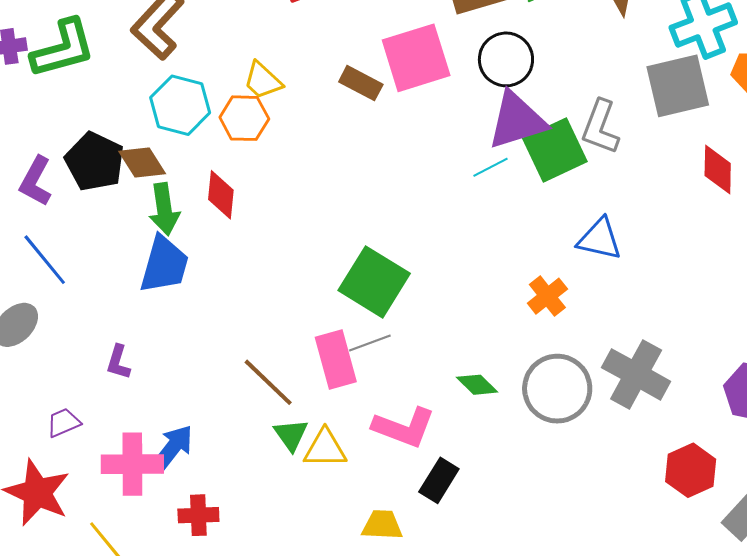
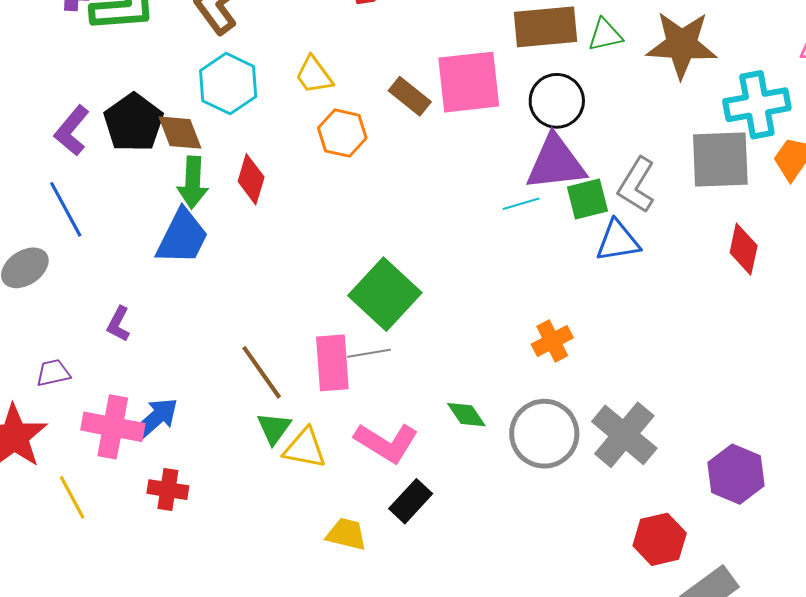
orange hexagon: (244, 118) -> (342, 133), moved
green square: (555, 150) -> (587, 199), size x0.7
blue triangle: (600, 239) -> (618, 241), moved, turned -33

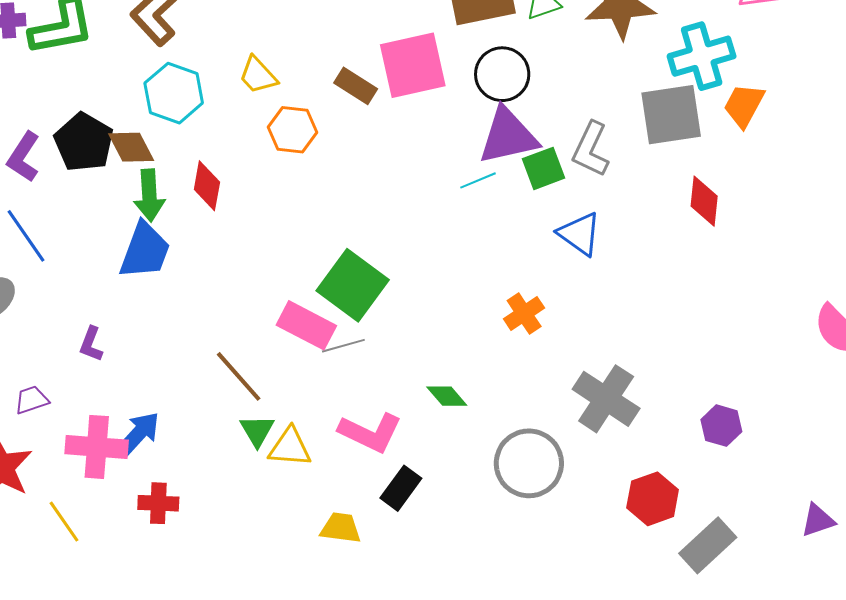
blue triangle: (618, 241) -> (580, 234), moved, turned 51
pink rectangle: (332, 363) -> (306, 325), moved, turned -52
gray circle: (544, 434) -> (529, 463), moved
purple hexagon: (736, 474) -> (721, 426), size x0.7

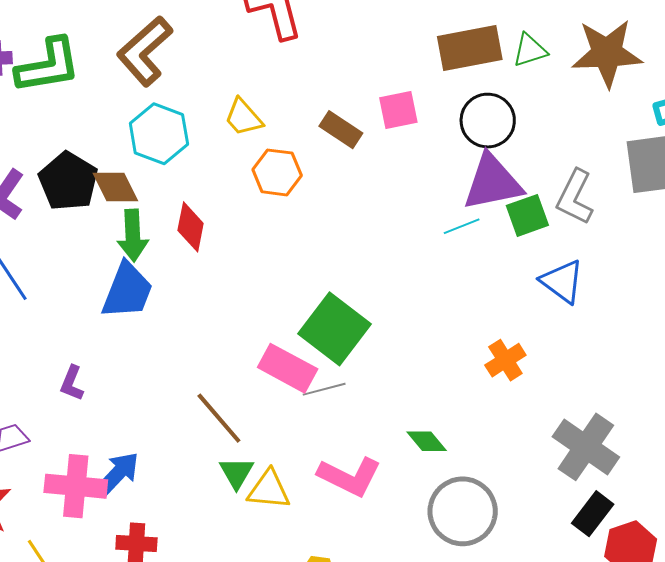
pink square: (413, 65) -> (398, 110), size x0.6
gray circle: (529, 463) -> (463, 511), moved
black rectangle: (401, 488) -> (593, 514), moved

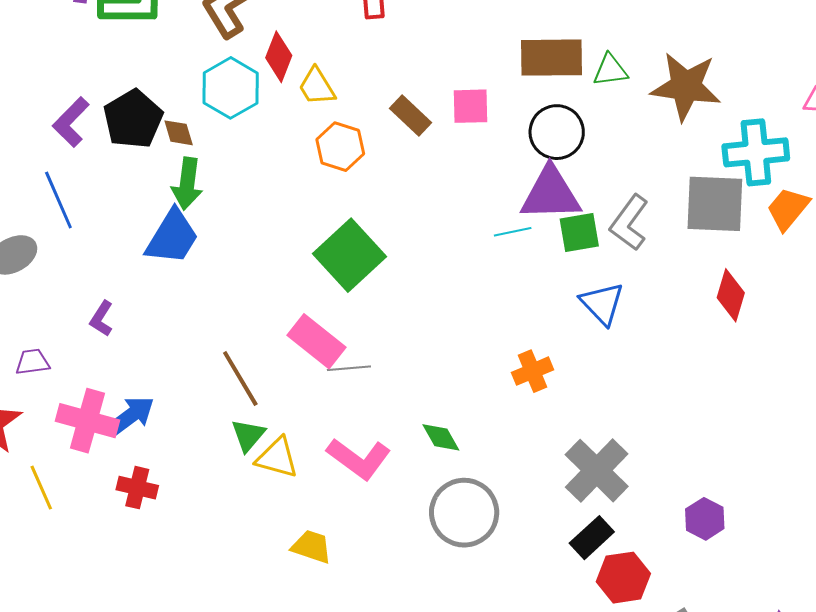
brown diamond: (115, 187) -> (179, 133), size x0.7
red diamond: (191, 227) -> (279, 57), moved
green square: (334, 329) -> (349, 255), moved

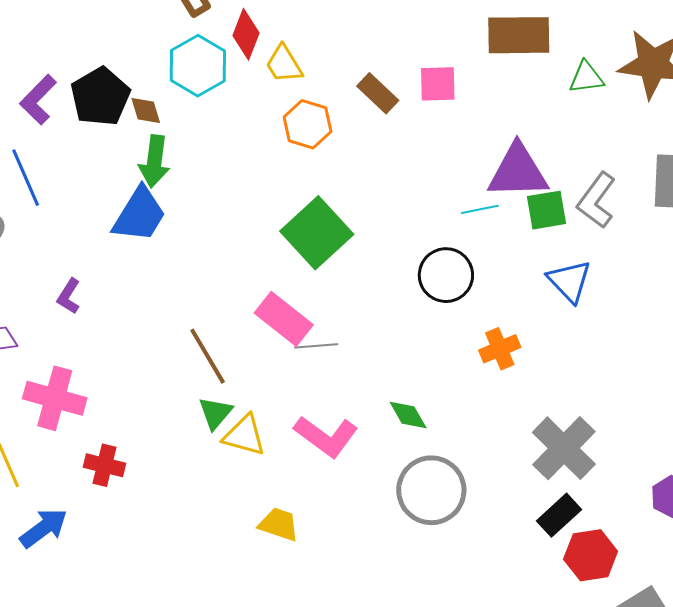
green triangle: (610, 70) -> (586, 77), moved
black circle: (557, 132) -> (446, 275), moved
blue arrow: (131, 416) -> (44, 528), moved

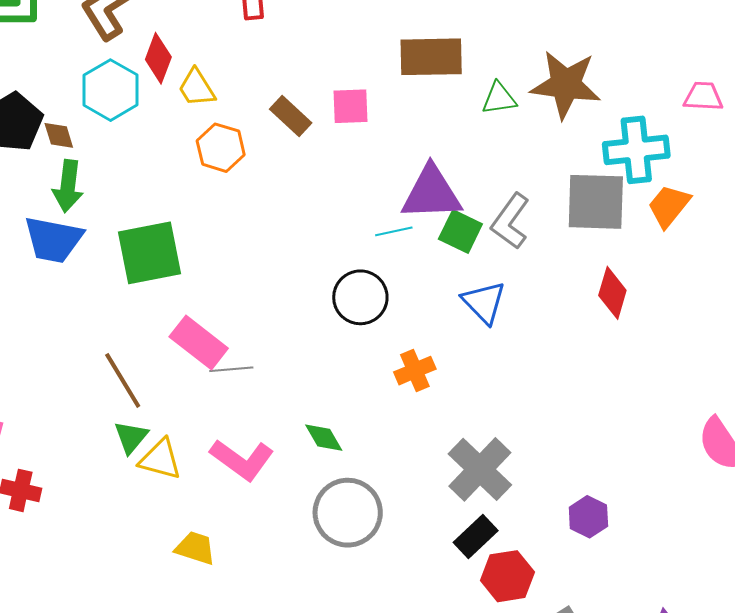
green square: (546, 210) -> (460, 231), turned 36
blue trapezoid: (139, 215) -> (53, 240), turned 70
green square: (317, 233) -> (150, 253), moved, turned 32

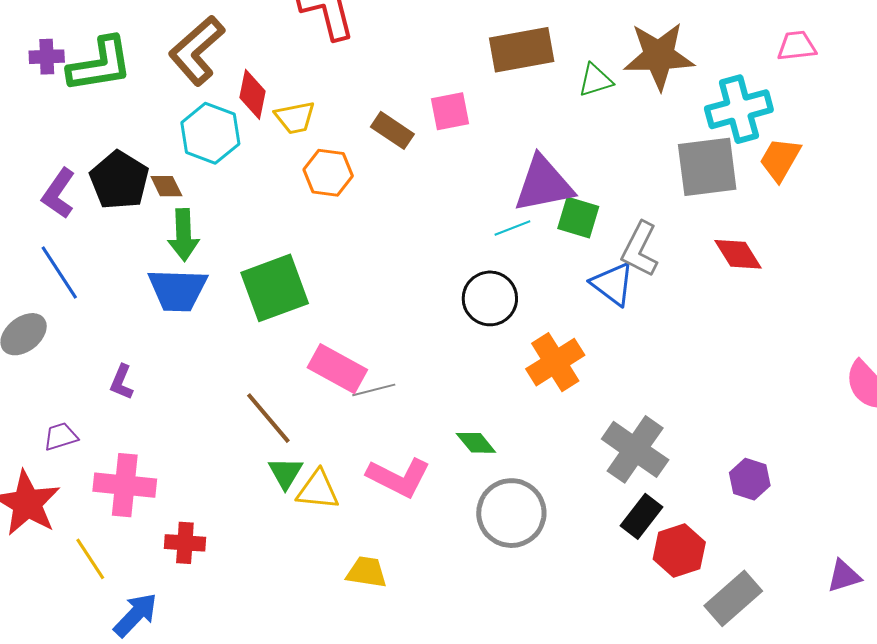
yellow trapezoid: (197, 88) -> (295, 117), turned -60
gray L-shape: (510, 221) -> (640, 249), moved
red diamond: (612, 293) -> (738, 254), turned -39
orange cross: (415, 371) -> (555, 362), size x1.4

